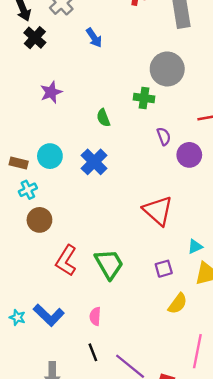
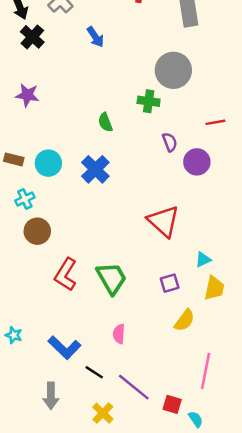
purple star: (51, 92) -> (27, 95), moved, turned 30
brown rectangle: (19, 163) -> (14, 159), moved
blue L-shape: (49, 315) -> (64, 347), moved
pink semicircle: (95, 316) -> (119, 334), moved
black line: (93, 352) -> (94, 372), turned -36

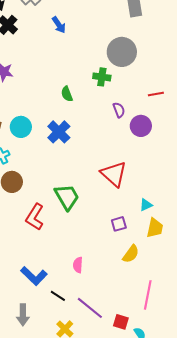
green trapezoid: (111, 278) -> (67, 197), moved

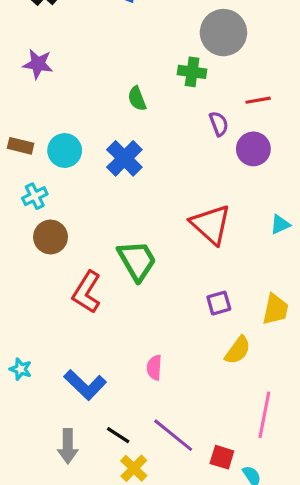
red line: (156, 94) -> (258, 100), moved
cyan triangle: (146, 205) -> (280, 224), moved
black line: (58, 296) -> (118, 435), moved

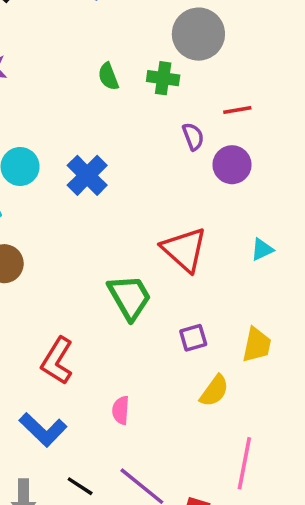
green semicircle: (137, 99) -> (108, 76), moved
green trapezoid: (137, 261) -> (130, 297), moved
red L-shape: (87, 292) -> (57, 361), moved

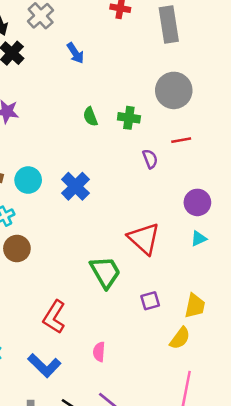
gray circle: (198, 34) -> (174, 90), moved
purple circle: (232, 165) -> (197, 202), moved
yellow semicircle: (214, 391) -> (180, 338), moved

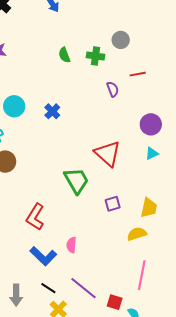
gray circle: (174, 90) -> (121, 40), moved, size x0.6
blue cross: (75, 186) -> (52, 111), size x0.7
yellow semicircle: (180, 338) -> (137, 234), turned -144
blue L-shape: (44, 365) -> (43, 256), moved

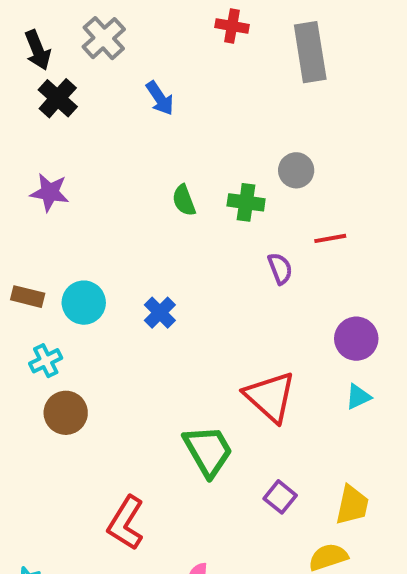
purple square: (113, 204) -> (280, 497), turned -35

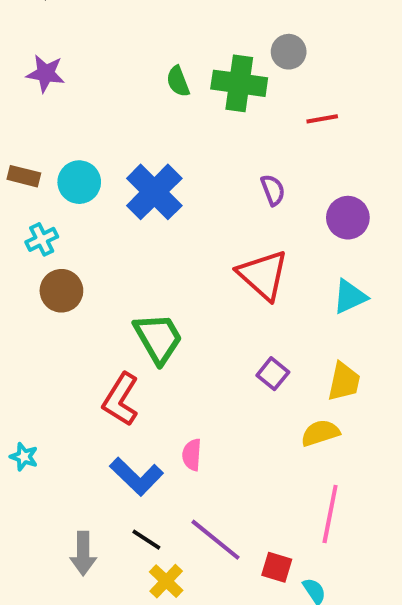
green cross: (246, 202) -> (239, 83), size x1.5
purple semicircle: (280, 269) -> (273, 190), moved
blue cross: (160, 313) -> (154, 192), size x1.8
cyan triangle: (358, 397) -> (350, 297), moved, size x1.4
green trapezoid: (208, 451) -> (158, 338), moved

